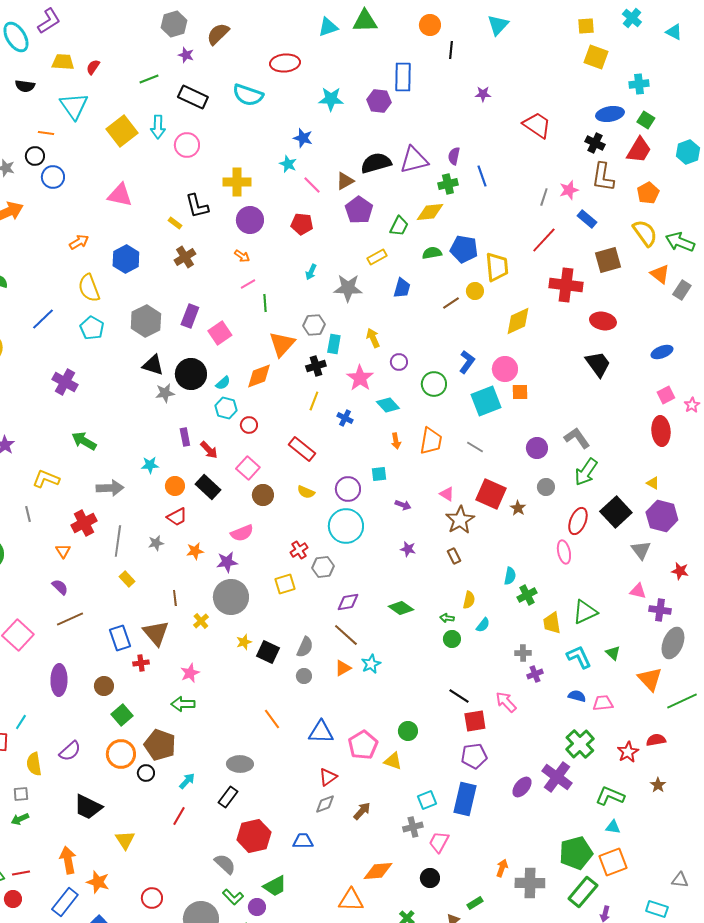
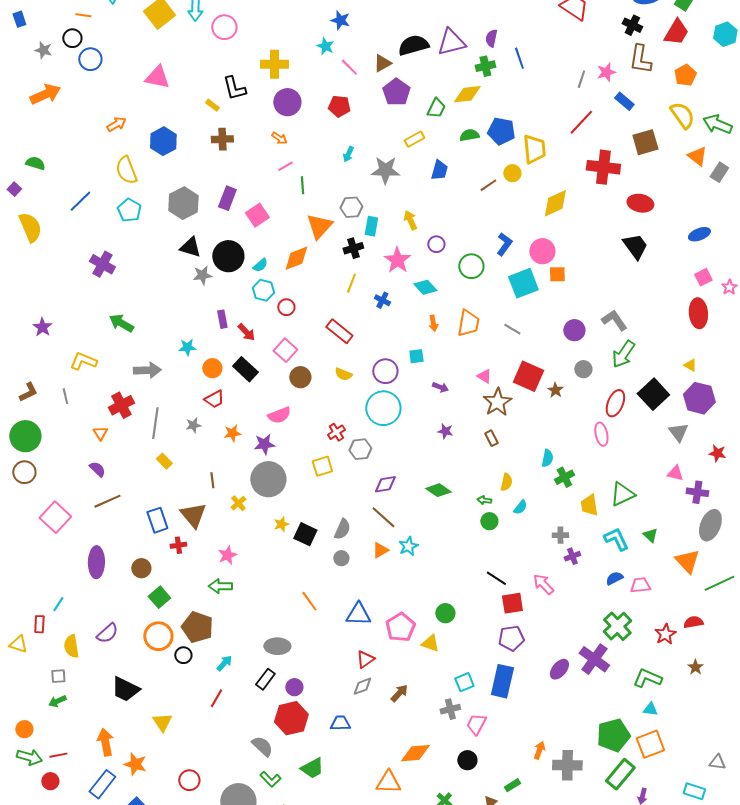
brown cross: (185, 257) -> (222, 139), turned 30
blue semicircle: (577, 696) -> (614, 578), turned -42
purple circle: (257, 907) -> (294, 687), moved

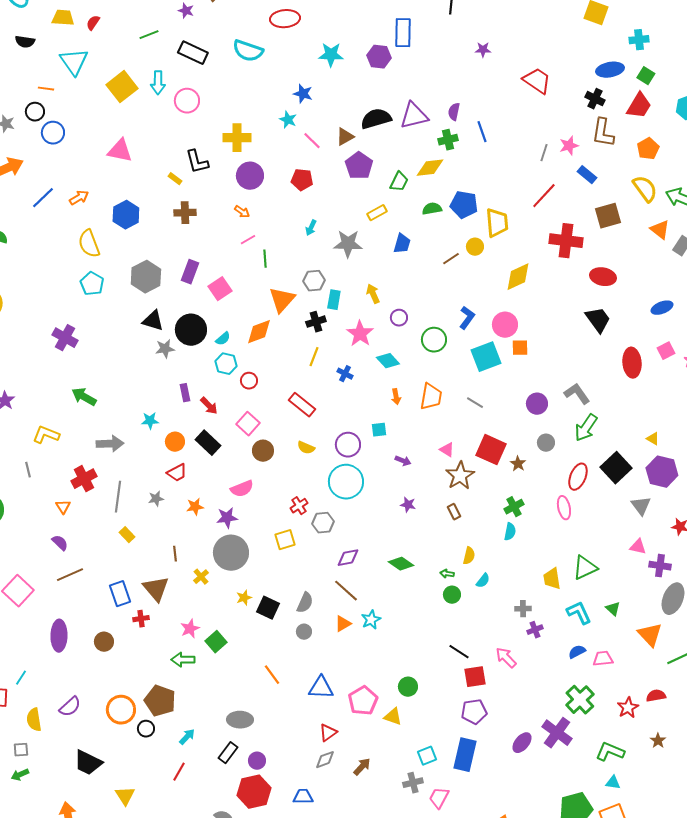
blue line: (80, 201) -> (43, 198), moved
red ellipse: (698, 313) -> (632, 363), moved
green cross: (564, 477) -> (514, 507), moved
green square: (159, 597) -> (216, 642), moved

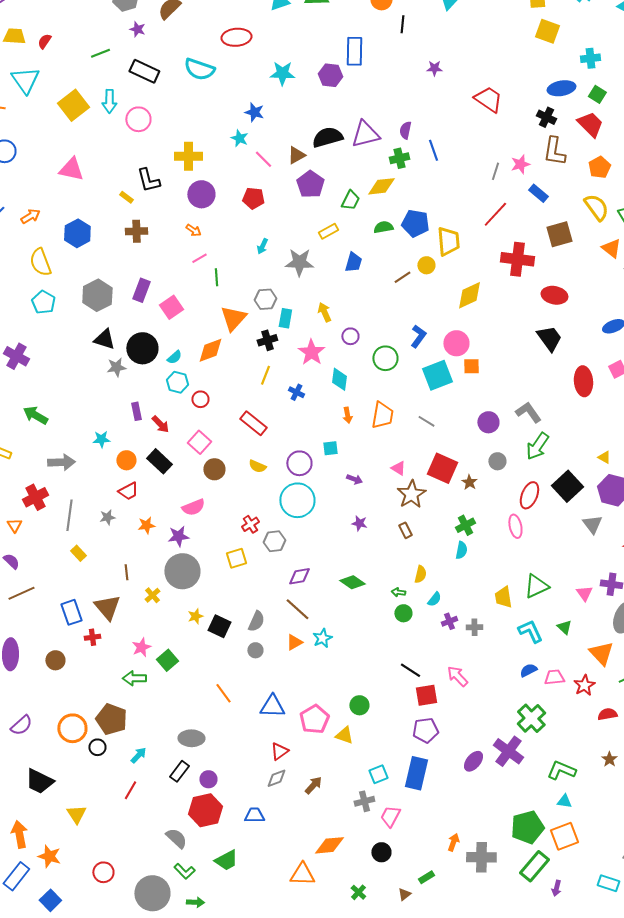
red trapezoid: (639, 106) -> (590, 124), turned -76
cyan diamond: (388, 361) -> (339, 379), turned 50
pink triangle: (638, 547) -> (584, 593), moved, turned 42
purple cross: (535, 630) -> (449, 621), moved
red star: (628, 708) -> (584, 685), moved

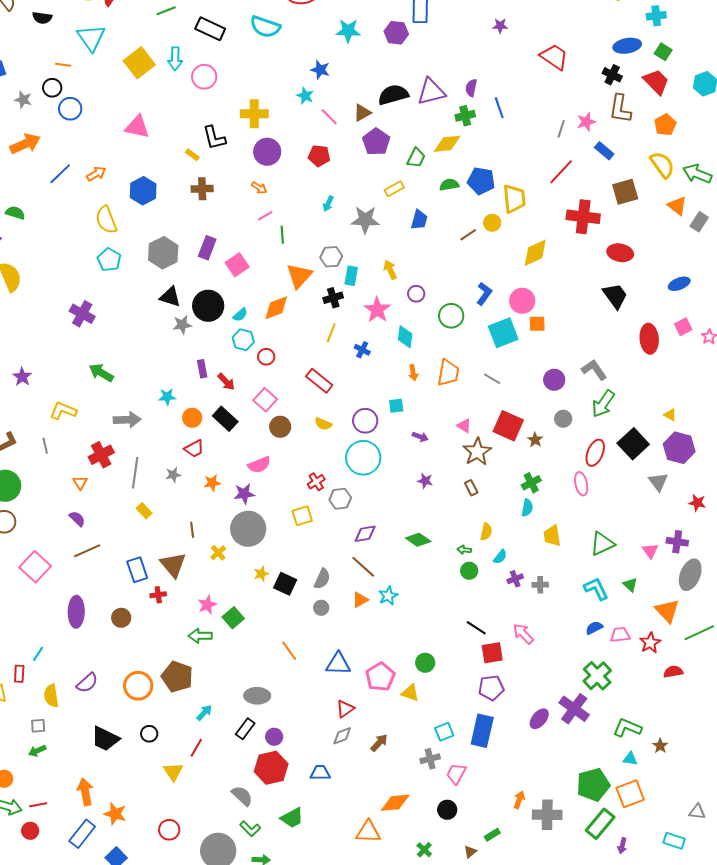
yellow trapezoid: (503, 597) -> (552, 536), moved
black circle: (97, 747) -> (149, 734), moved
brown star: (609, 759) -> (660, 746), moved
yellow triangle: (76, 814) -> (173, 772), moved

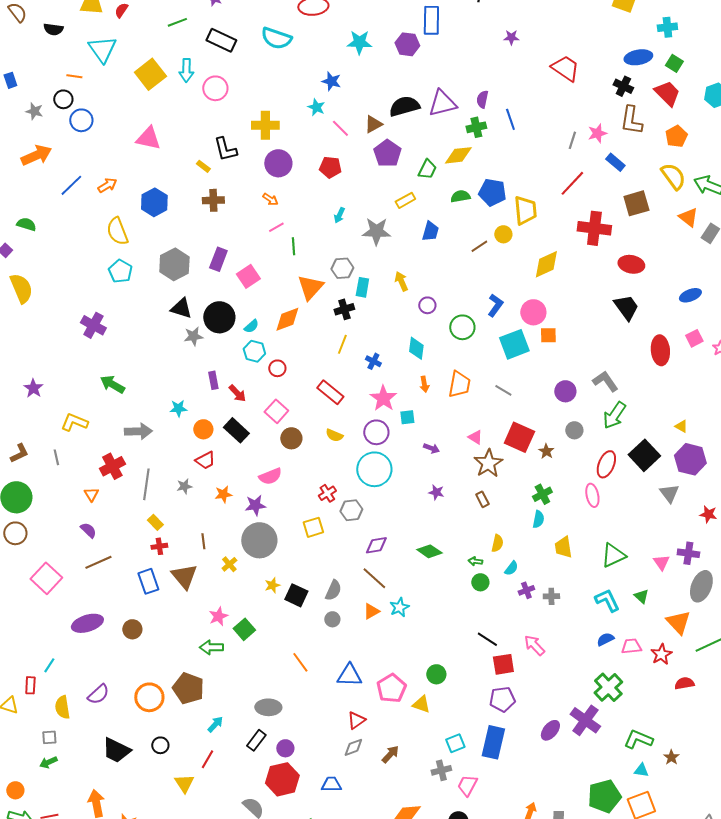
pink star: (377, 310) -> (383, 398), moved
red cross: (158, 595) -> (159, 546), moved
purple ellipse: (76, 612) -> (87, 623), turned 72

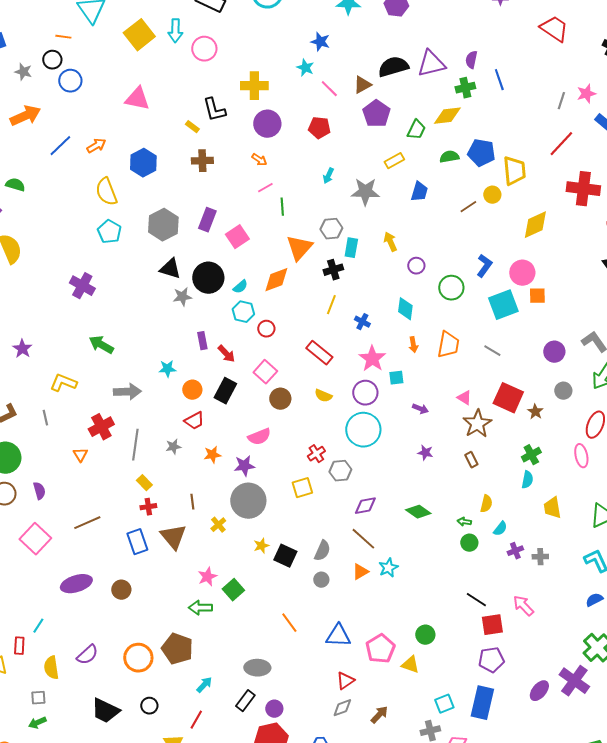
black rectangle: (236, 430) -> (225, 391), turned 75
purple semicircle: (88, 530) -> (39, 491), moved, turned 30

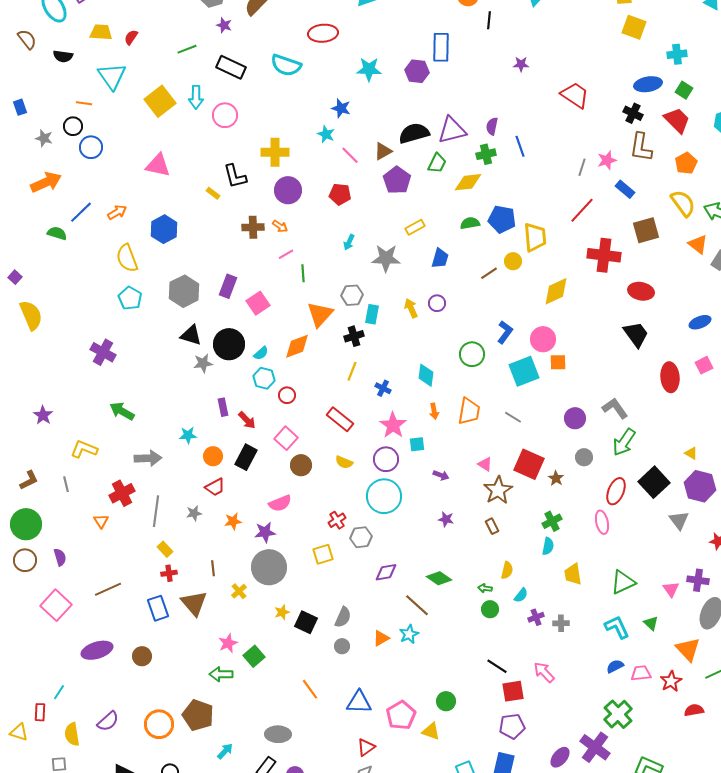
green trapezoid: (416, 130) -> (437, 163), moved
brown cross: (202, 161) -> (253, 227), moved
green semicircle: (15, 185) -> (57, 233), moved
purple circle: (416, 266) -> (437, 303), moved
brown line: (363, 539) -> (417, 605), moved

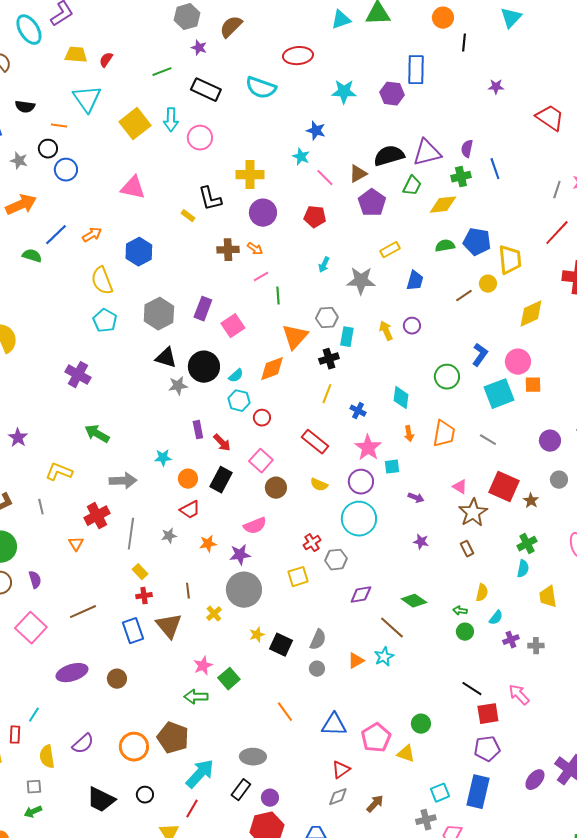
black semicircle: (63, 56) -> (25, 107), moved
cyan arrow: (225, 751) -> (200, 774), size x1.8

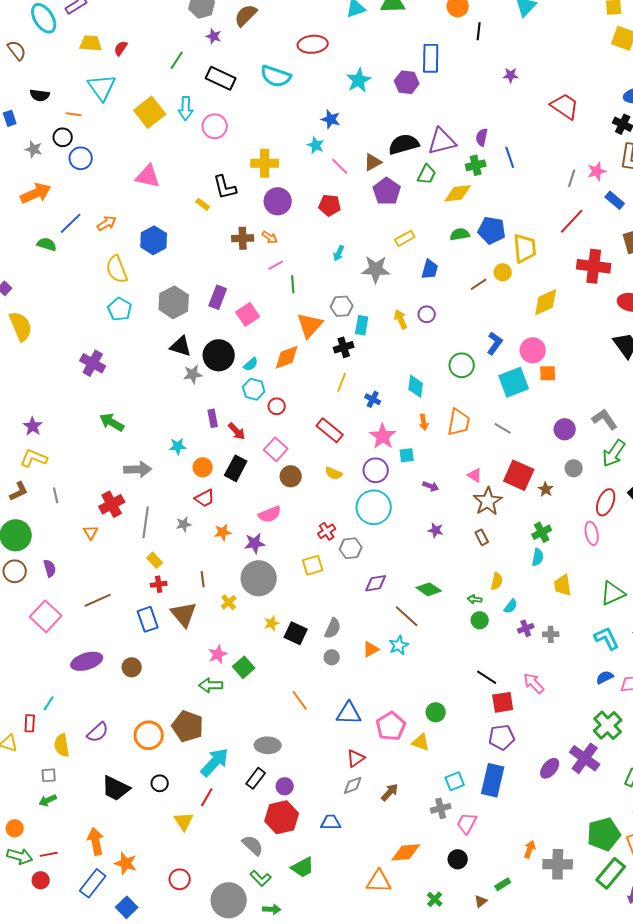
green line: (162, 72) -> (177, 60), turned -36
cyan star: (344, 92) -> (359, 80), turned -30
yellow L-shape: (59, 472) -> (34, 458), moved

